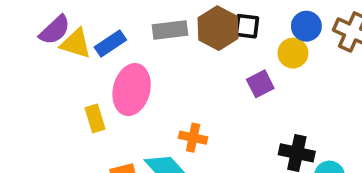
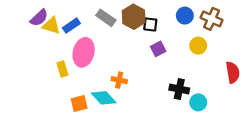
black square: (247, 26) -> (150, 24), moved
gray rectangle: (170, 30) -> (106, 18), turned 42
yellow circle: (293, 53) -> (198, 46), moved

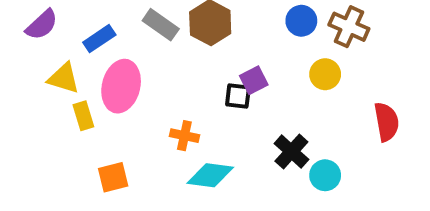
black square: (150, 24) -> (238, 96), moved
yellow triangle: (51, 26) -> (64, 78), moved
black cross: (179, 89) -> (291, 151), turned 30
cyan diamond: (104, 98) -> (210, 175), moved, turned -40

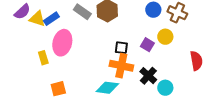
yellow triangle: (64, 78) -> (37, 19), moved
purple square: (254, 80) -> (147, 45), moved, turned -32
orange cross: (184, 136) -> (121, 66), moved, size x1.6

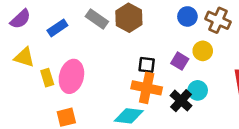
yellow triangle: (37, 19) -> (24, 57), moved
pink ellipse: (62, 43) -> (71, 76), moved
cyan circle: (165, 88) -> (198, 90), moved

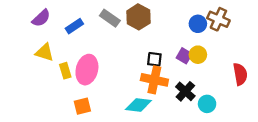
blue circle: (187, 16) -> (198, 24), moved
yellow circle: (203, 51) -> (198, 55), moved
cyan circle: (198, 90) -> (207, 104), moved

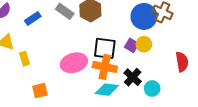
blue circle: (198, 24) -> (144, 16), size x1.6
black square: (154, 59) -> (105, 48), size x1.6
pink ellipse: (87, 70) -> (74, 63), moved, turned 60
cyan diamond: (138, 105) -> (107, 90), moved

